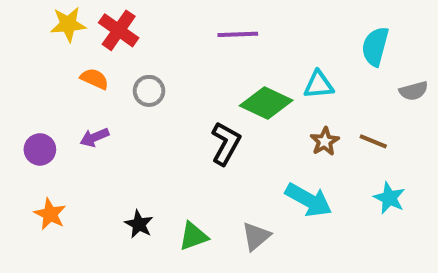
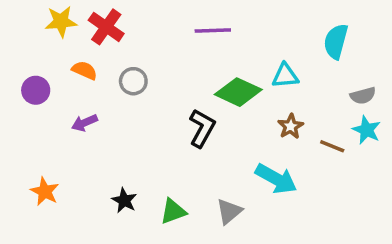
gray semicircle: (414, 91) -> (363, 96), moved
brown line: (373, 141) -> (332, 146), moved
purple circle: (40, 149) -> (36, 90), moved
cyan star: (389, 198) -> (367, 130), moved

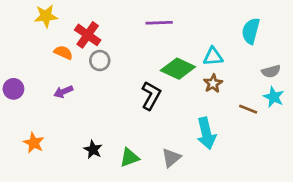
red cross: (106, 27) -> (88, 35), moved
purple circle: (36, 90) -> (13, 89), moved
brown star: (291, 126) -> (213, 83), moved
cyan arrow: (276, 179) -> (206, 133), turned 48

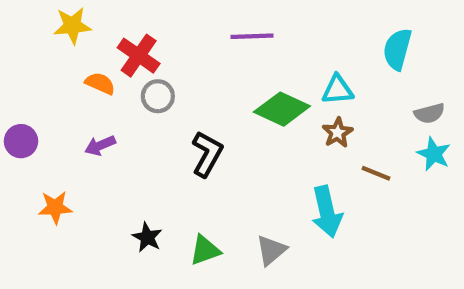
black L-shape: (151, 96) -> (207, 154), moved
brown line: (248, 109) -> (376, 173), moved
orange star: (34, 143) -> (55, 207), moved, turned -30

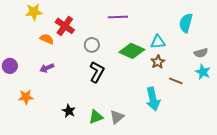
gray circle: (158, 96) -> (92, 45), moved
gray triangle: (271, 250) -> (117, 117), moved

